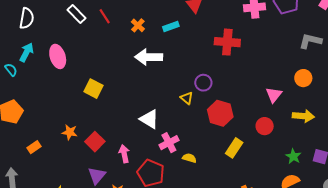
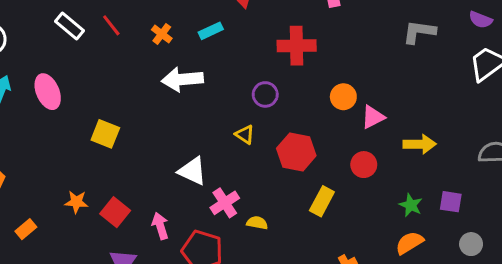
orange circle: (303, 78) -> (343, 97), moved
purple circle: (203, 83) -> (265, 94), moved
pink triangle: (274, 95) -> (373, 117), turned 30

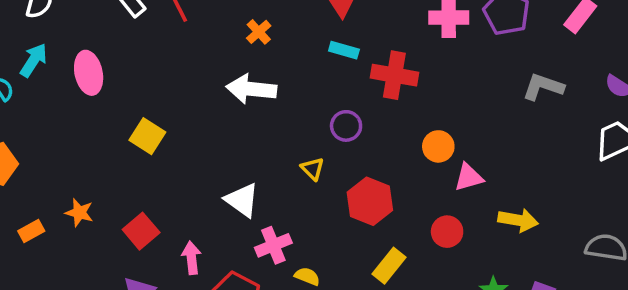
cyan rectangle: (211, 31) -> (344, 50), moved, turned 30
orange cross: (162, 34) -> (259, 32), moved
orange star: (76, 202) -> (79, 213), moved

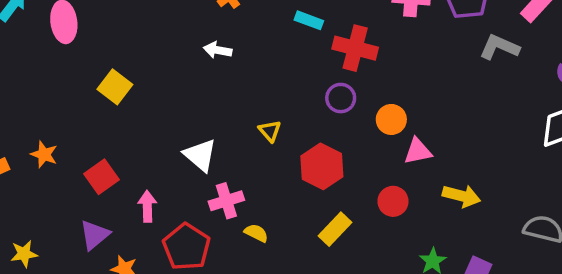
gray L-shape: (543, 87) -> (499, 47), moved
white arrow: (251, 89) -> (218, 50), size x0.6
purple circle: (346, 126) -> (341, 98), moved

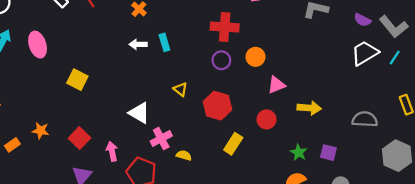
cyan rectangle: (309, 20) -> (164, 42), moved, turned 63
orange circle: (391, 119) -> (256, 57), moved

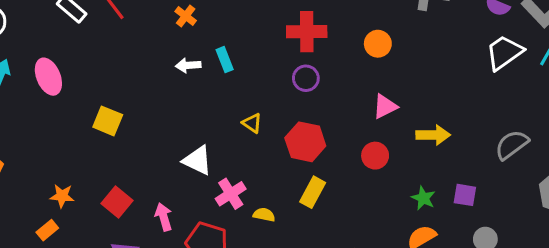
orange circle: (256, 57) -> (378, 44), moved
gray semicircle: (365, 119) -> (512, 145), turned -35
yellow rectangle: (233, 144) -> (313, 192), moved
orange rectangle: (12, 145) -> (47, 230), moved

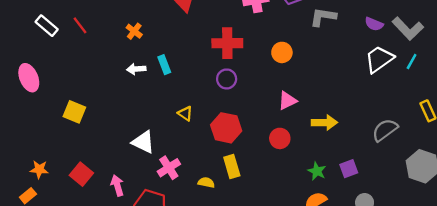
yellow rectangle: (313, 192) -> (232, 167), turned -45
purple square: (465, 195) -> (349, 169), turned -30
yellow semicircle: (264, 215) -> (206, 183), moved

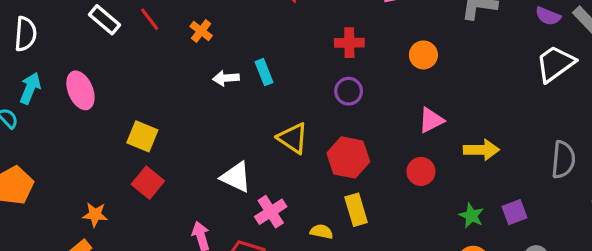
orange cross: (134, 31) -> (201, 31), moved
red cross: (227, 43) -> (349, 43), size x0.7
yellow triangle: (185, 113) -> (293, 138), size x1.5
gray semicircle: (385, 130) -> (563, 160), turned 132
red square: (81, 174) -> (148, 183), moved

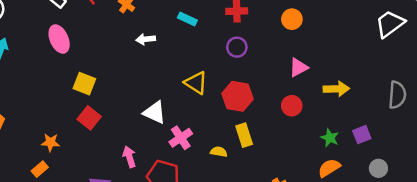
cyan rectangle: (264, 72) -> (187, 19), moved, turned -42
pink ellipse: (80, 90) -> (59, 39), moved

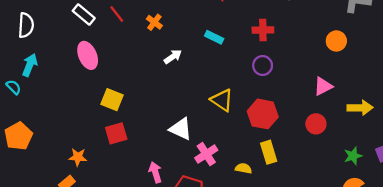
orange circle: (292, 19) -> (336, 41), moved
white arrow: (146, 39) -> (173, 57), turned 150
red square: (89, 118) -> (116, 133), turned 35
green star: (330, 138) -> (353, 156), turned 30

